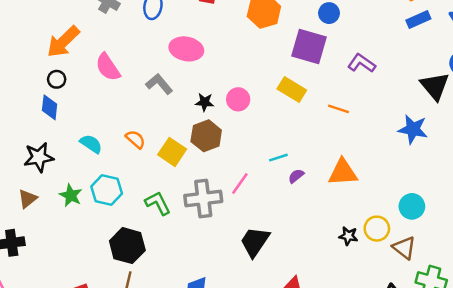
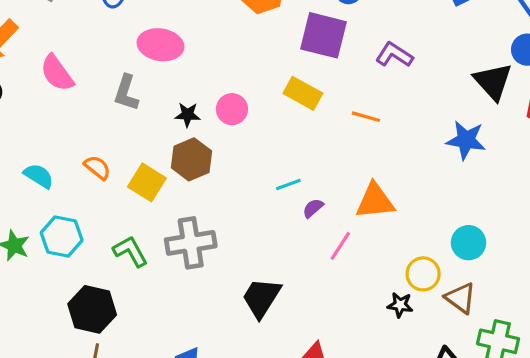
gray L-shape: (159, 84) -> (126, 93), turned -120
pink line: (240, 183) -> (340, 246), moved
black star: (348, 236) -> (400, 305), moved

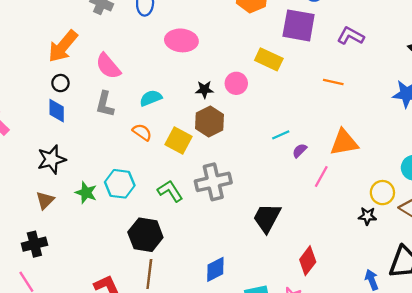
gray L-shape: (126, 93) -> (105, 104), moved
yellow rectangle: (303, 93) -> (269, 59), moved
cyan semicircle: (39, 176) -> (151, 98), moved, turned -50

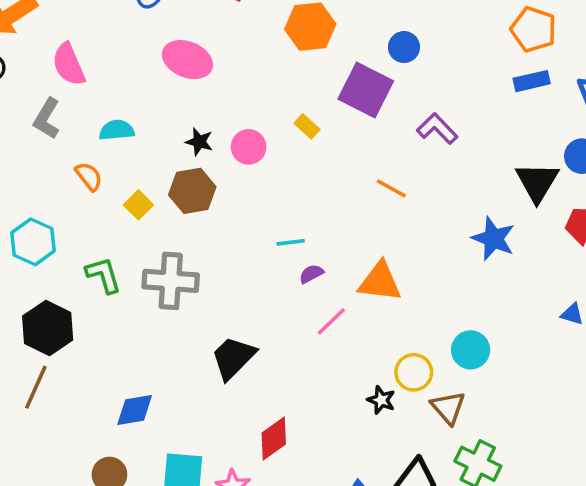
yellow rectangle: (269, 59) -> (307, 126), size x0.6
yellow square: (179, 140) -> (138, 205), size x0.7

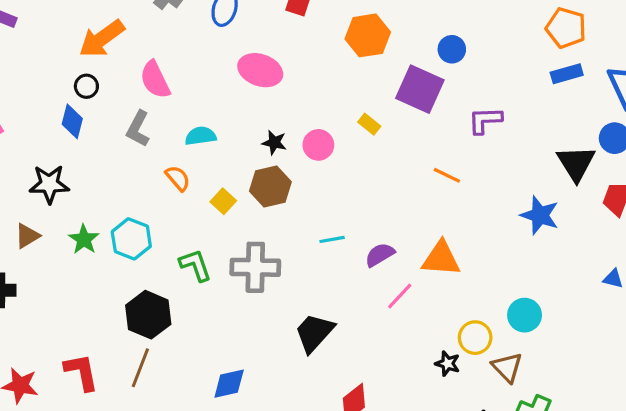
purple L-shape: (437, 129) -> (485, 120), turned -45
cyan line: (291, 242) -> (332, 239), moved
purple semicircle: (311, 274) -> (380, 255), size x1.4

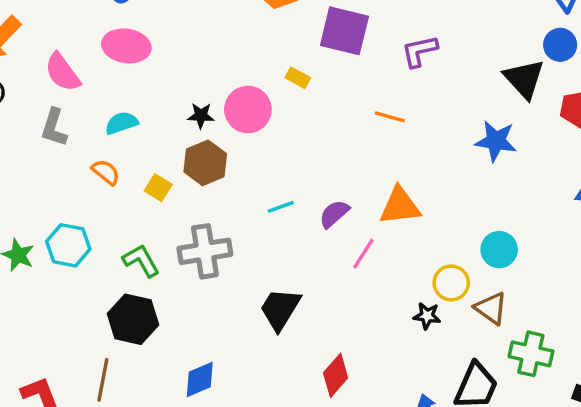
pink ellipse: (260, 70) -> (126, 46), moved
pink circle: (318, 145) -> (248, 110), size x1.4
black hexagon: (148, 315) -> (133, 319), moved

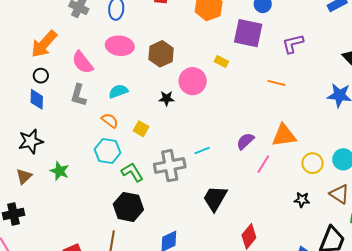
black star: (201, 116) -> (167, 98), moved
brown hexagon: (205, 163) -> (161, 54), moved
cyan line: (281, 207) -> (202, 151), moved
cyan hexagon: (68, 245) -> (107, 151), moved
yellow circle: (451, 283) -> (312, 163), moved

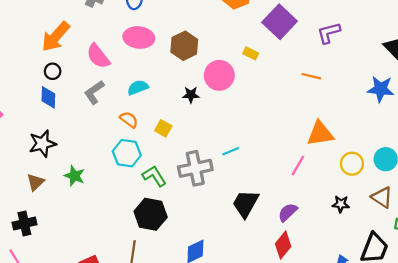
purple square: (248, 33) -> (280, 22), turned 32
gray L-shape: (78, 95) -> (94, 92), turned 40
purple semicircle: (245, 141) -> (288, 212), moved

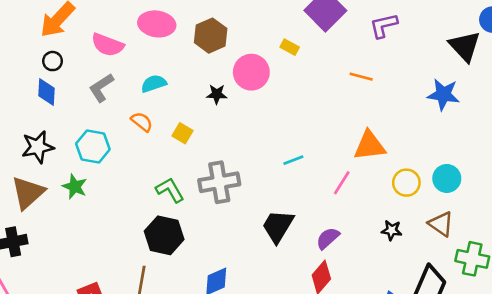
pink semicircle: (98, 56) -> (108, 45), turned -32
cyan line: (231, 151) -> (293, 160), moved
cyan hexagon: (127, 153) -> (93, 147), moved
brown triangle: (35, 182) -> (28, 193), size x1.6

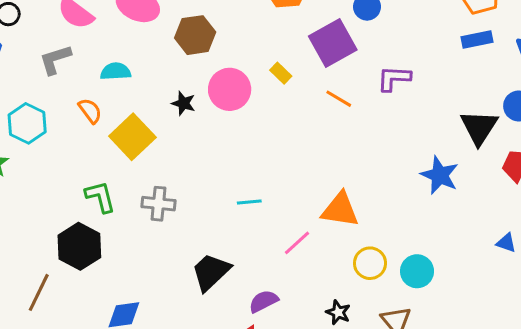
orange line: (361, 77) -> (339, 99), moved
yellow square: (183, 133) -> (132, 137), size x1.8
gray cross: (219, 182) -> (159, 204), size x0.7

